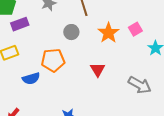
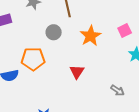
pink square: (135, 29) -> (125, 30), moved
gray arrow: (140, 85) -> (118, 90), size x0.6

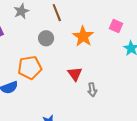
pink square: (125, 30) -> (116, 26), turned -32
gray arrow: (118, 90) -> (92, 90), moved, turned 56

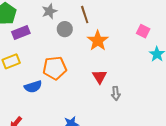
orange star: (83, 36) -> (98, 41), moved
gray circle: (46, 38) -> (65, 29), moved

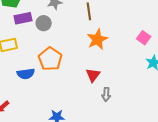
gray circle: (65, 29) -> (44, 23), moved
orange pentagon: (55, 68) -> (50, 59), turned 30

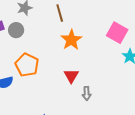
pink square: (144, 38) -> (117, 33), size x1.5

